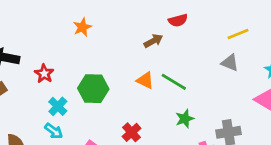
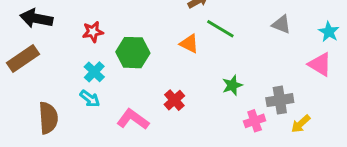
red star: (44, 74) -> (93, 32), moved, turned 30
green line: (174, 82) -> (220, 29), moved

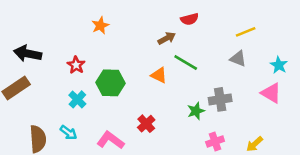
red star: (93, 32) -> (76, 65), turned -30
cyan arrow: (90, 99) -> (68, 133), moved
gray cross: (280, 100) -> (220, 99), moved

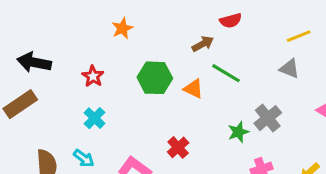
green hexagon: (111, 83) -> (155, 78), moved
gray cross: (220, 99) -> (268, 118), turned -30

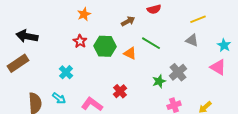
brown arrow: (203, 44) -> (128, 21), moved
red star: (93, 76) -> (80, 41), moved

